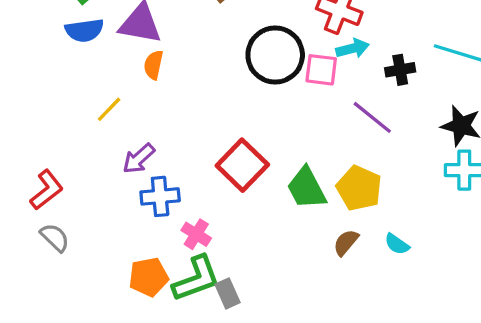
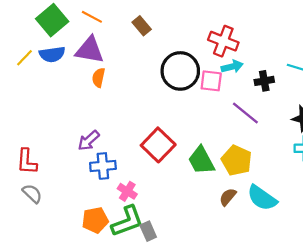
yellow line: (109, 109) -> (25, 58), moved
red L-shape: (47, 190) -> (27, 162), turned 132
cyan semicircle: (397, 244) -> (262, 198), size x1.8

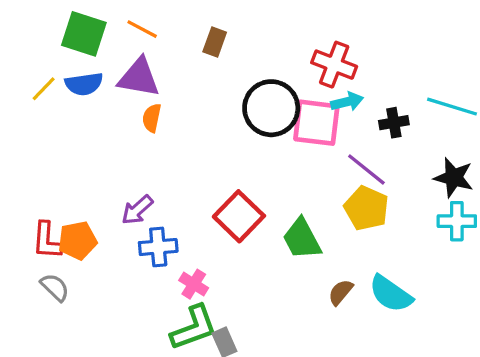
green square: (52, 20) -> (84, 34), turned -32
brown rectangle: (142, 26) -> (215, 42), turned 60
pink square: (211, 81) -> (316, 123), size x1.5
yellow pentagon: (237, 160) -> (366, 208), moved
orange pentagon: (95, 220) -> (77, 241), moved

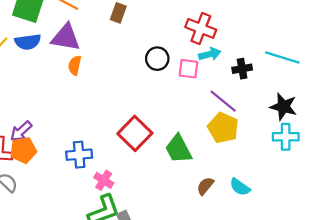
black circle: (271, 108) -> (157, 59), size x0.6
pink square: (316, 123) -> (189, 69), size x0.6
purple arrow: (137, 210) -> (21, 131), moved
cyan semicircle: (391, 294) -> (240, 187), size x0.7

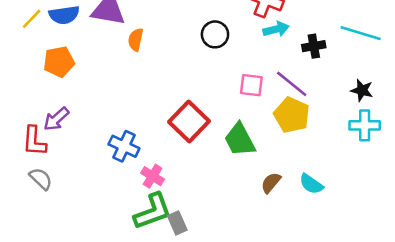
orange semicircle: (75, 65) -> (136, 40), moved
pink square: (189, 69) -> (251, 85), moved
black star: (283, 107) -> (362, 90), size x0.7
orange pentagon: (23, 150) -> (59, 62), moved
blue cross: (79, 155) -> (124, 146), turned 30

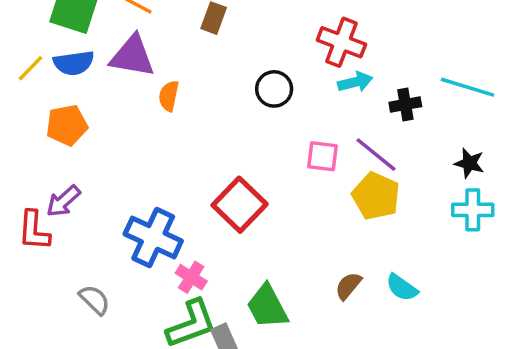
green trapezoid: (240, 140) -> (267, 307), moved
blue cross: (124, 146) -> (153, 237), size x1.4
gray semicircle: (41, 179) -> (94, 300), moved

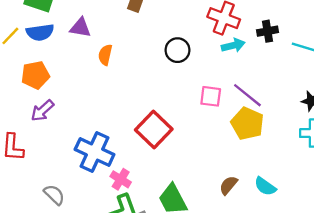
purple triangle: (132, 56) -> (80, 28), size x0.7
black cross: (405, 104) -> (268, 31), moved
purple arrow: (63, 201) -> (42, 111), moved

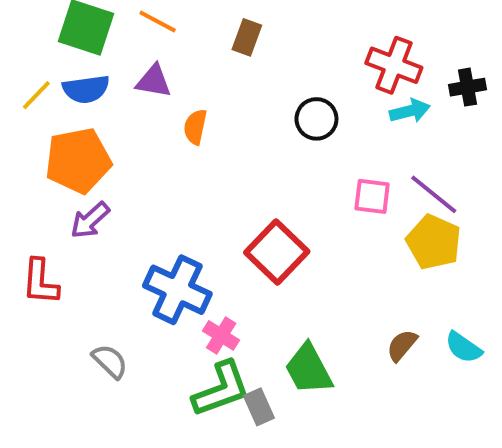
orange pentagon: (35, 75) -> (78, 161), size x1.4

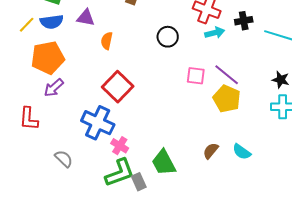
red square: (277, 252) -> (118, 87), moved

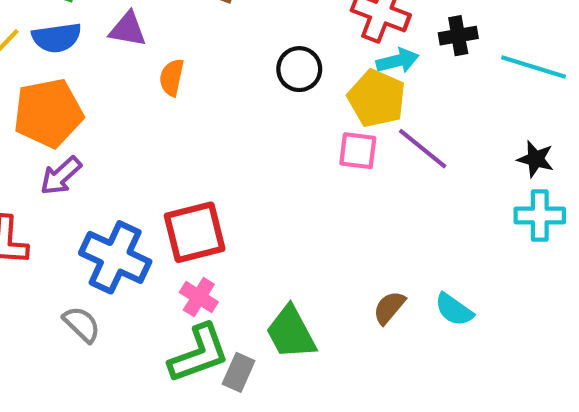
red square: (118, 87) -> (195, 232), moved, turned 32
yellow pentagon: (227, 99) -> (377, 98), moved
blue cross: (98, 123) -> (115, 257), moved
gray rectangle: (139, 182) -> (239, 372), turned 48

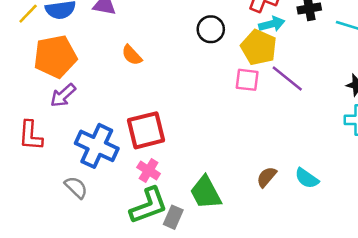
orange semicircle: (172, 77) -> (132, 55), moved, turned -55

